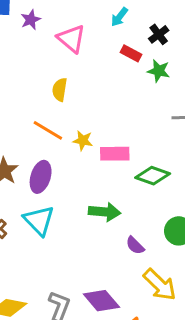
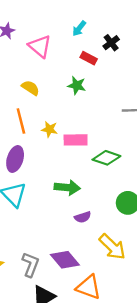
green star: (159, 71) -> (77, 85), moved
yellow semicircle: (60, 90) -> (30, 88), turned 114
orange line: (48, 130) -> (21, 121), turned 45
purple semicircle: (135, 245) -> (83, 217), moved, turned -63

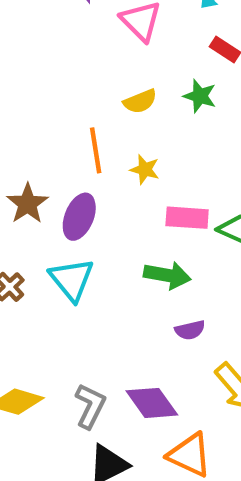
yellow semicircle: (30, 88) -> (140, 101), moved, turned 120
pink rectangle: (76, 140) -> (187, 218), moved

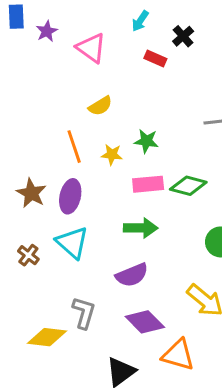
green star: (200, 96) -> (146, 141), moved
purple semicircle: (190, 330) -> (132, 275), moved, size x1.5
gray L-shape: (90, 406) -> (84, 313), moved

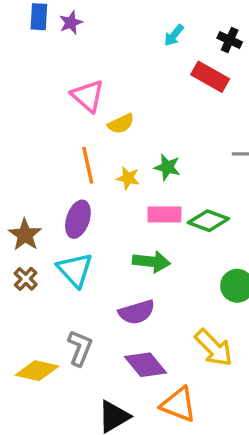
purple star: (47, 31) -> (71, 23), moved
black cross: (183, 36) -> (230, 40), moved, turned -30
pink triangle: (91, 48) -> (88, 96), moved
red rectangle: (155, 58) -> (210, 77), moved, size x1.5
brown star: (31, 193) -> (25, 235), moved

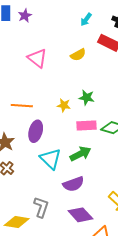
yellow semicircle: (121, 124) -> (78, 55), moved
orange line: (88, 165) -> (22, 106), moved, turned -70
green arrow: (151, 262) -> (80, 154), turned -30
cyan triangle: (75, 270) -> (51, 159), moved

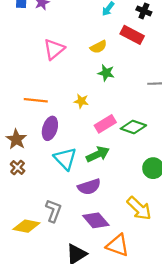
pink triangle: (37, 58) -> (54, 49), turned 40
green star: (87, 98) -> (106, 73), moved
pink rectangle: (86, 126) -> (105, 124), turned -30

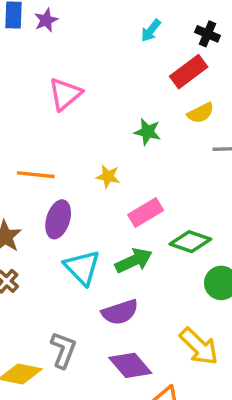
red rectangle: (132, 35) -> (189, 72), turned -65
yellow semicircle: (98, 47) -> (201, 113), moved
green diamond: (133, 127) -> (190, 242), moved

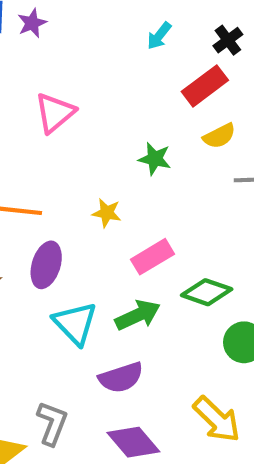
black cross: (208, 34) -> (228, 40), turned 30

